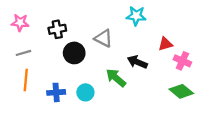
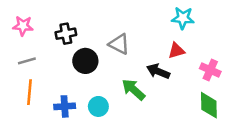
cyan star: (136, 16) -> (183, 18), moved
red triangle: (165, 44) -> (176, 51), moved
green diamond: (181, 91) -> (209, 105), turned 50

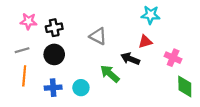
pink star: (23, 26) -> (28, 21), moved
black circle: (85, 61) -> (54, 54), moved
green diamond: (209, 105) -> (185, 87), moved

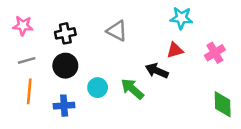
pink star: (28, 21) -> (23, 26), moved
gray triangle: (98, 36) -> (117, 31), moved
pink cross: (173, 58) -> (215, 53), moved, turned 35
cyan circle: (81, 88) -> (98, 88), moved

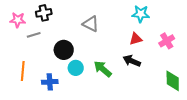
black cross: (65, 33) -> (44, 13), moved
gray line: (27, 60) -> (34, 35), moved
black circle: (65, 66) -> (64, 50), moved
black arrow: (157, 71) -> (132, 61), moved

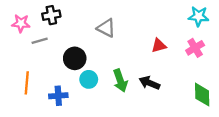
cyan star: (141, 14) -> (199, 16), moved
black arrow: (132, 61) -> (149, 83), moved
green arrow: (103, 69) -> (120, 81), turned -150

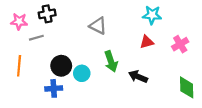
cyan star: (199, 16) -> (152, 15), moved
black circle: (75, 58) -> (61, 66), moved
green arrow: (120, 81) -> (111, 61), moved
orange line: (27, 83) -> (19, 66), moved

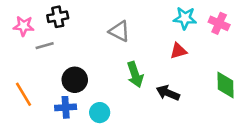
pink cross: (180, 44) -> (219, 23), moved, turned -35
orange line: (19, 66) -> (24, 94), moved, turned -36
cyan circle: (82, 73) -> (100, 113), moved
green diamond: (187, 87) -> (226, 85), moved

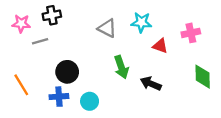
cyan star: (185, 18) -> (141, 22), moved
pink cross: (219, 23) -> (191, 33), moved, turned -36
red triangle: (178, 51) -> (160, 46), turned 35

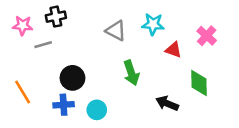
pink cross: (191, 33) -> (207, 36), turned -36
green diamond: (203, 77) -> (199, 83), moved
black arrow: (151, 84) -> (167, 103), moved

